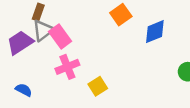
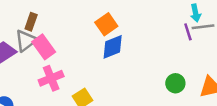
brown rectangle: (38, 12) -> (31, 22), moved
blue diamond: (155, 32) -> (113, 47), moved

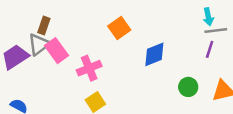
purple line: (188, 32) -> (210, 49), moved, turned 36
blue diamond: (113, 47) -> (154, 54), moved
pink cross: (51, 78) -> (89, 68), moved

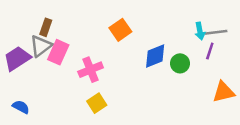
cyan arrow: (208, 17) -> (200, 31), moved
pink rectangle: (57, 51) -> (58, 52), turned 60
green circle: (188, 87) -> (180, 63), moved

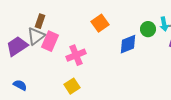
green circle: (180, 63) -> (148, 29), moved
yellow square: (97, 103) -> (72, 86), moved

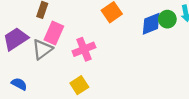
gray triangle: (36, 36) -> (42, 49), moved
blue diamond: (128, 44) -> (151, 24), moved

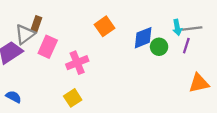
green circle: (167, 19) -> (159, 47), moved
gray triangle: (42, 49) -> (25, 34), moved

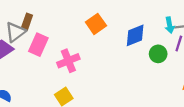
green circle: (159, 47) -> (158, 54), moved

